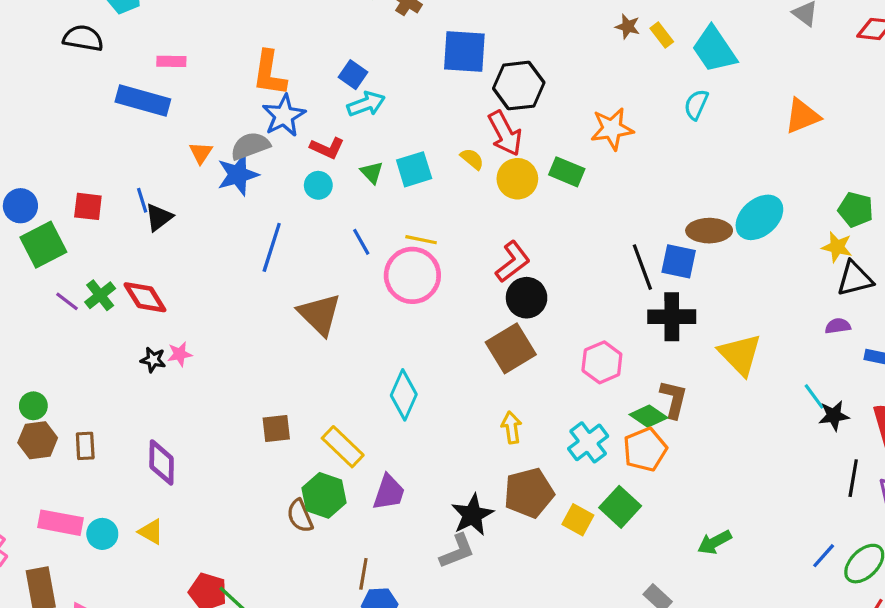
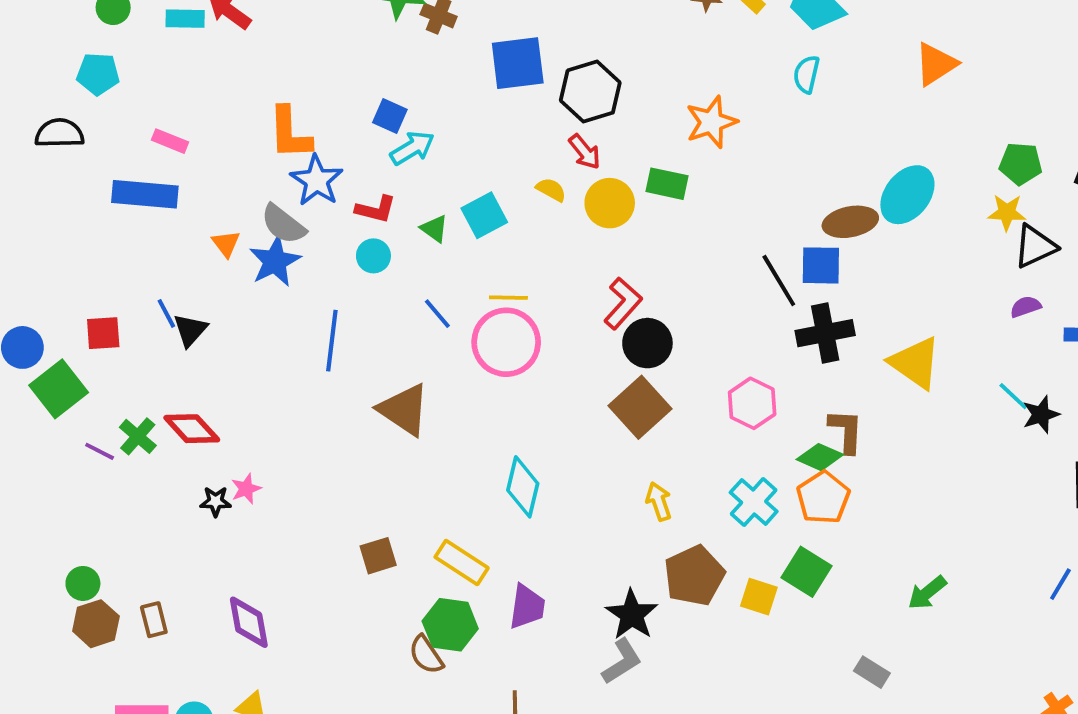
pink rectangle: (171, 61) -> (170, 141), turned 32
red arrow: (505, 133) -> (585, 152), size x0.7
gray semicircle: (250, 146) -> (283, 224), turned -111

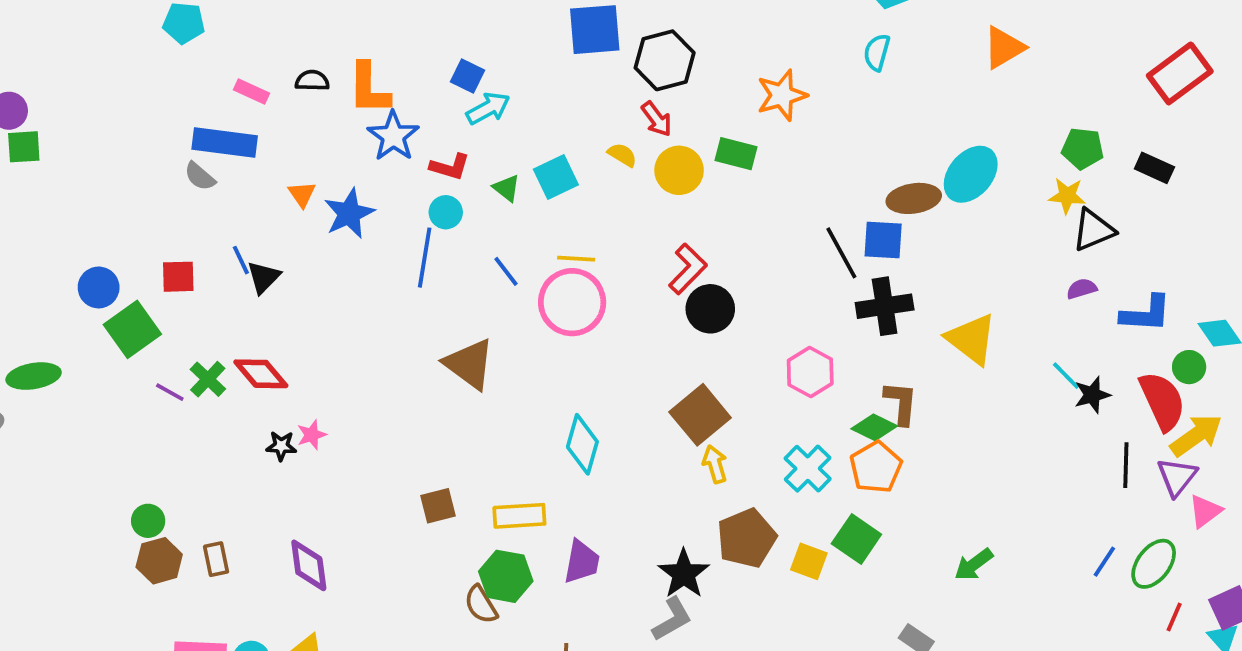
black semicircle: (59, 133) -> (312, 81), moved, size x0.7
gray semicircle: (283, 224) -> (200, 176), moved, size x0.7
blue line: (332, 341) -> (425, 258), moved
brown square: (640, 407) -> (700, 415), moved
yellow rectangle: (462, 562) -> (519, 516), turned -39

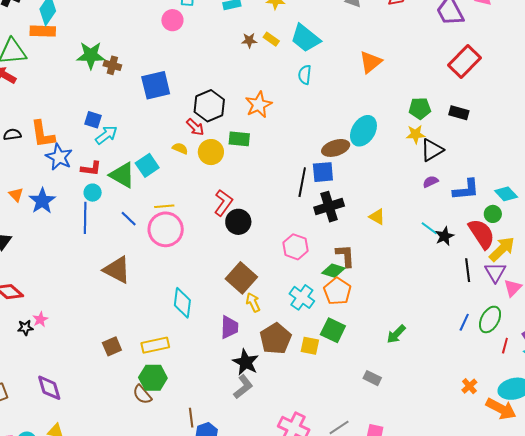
black hexagon: (665, 60) -> (209, 106), moved
green triangle: (507, 188) -> (122, 175), size x1.8
black line: (841, 253) -> (302, 182), turned 48
yellow triangle: (971, 339) -> (377, 217), size x0.6
purple trapezoid: (582, 562) -> (229, 327), moved

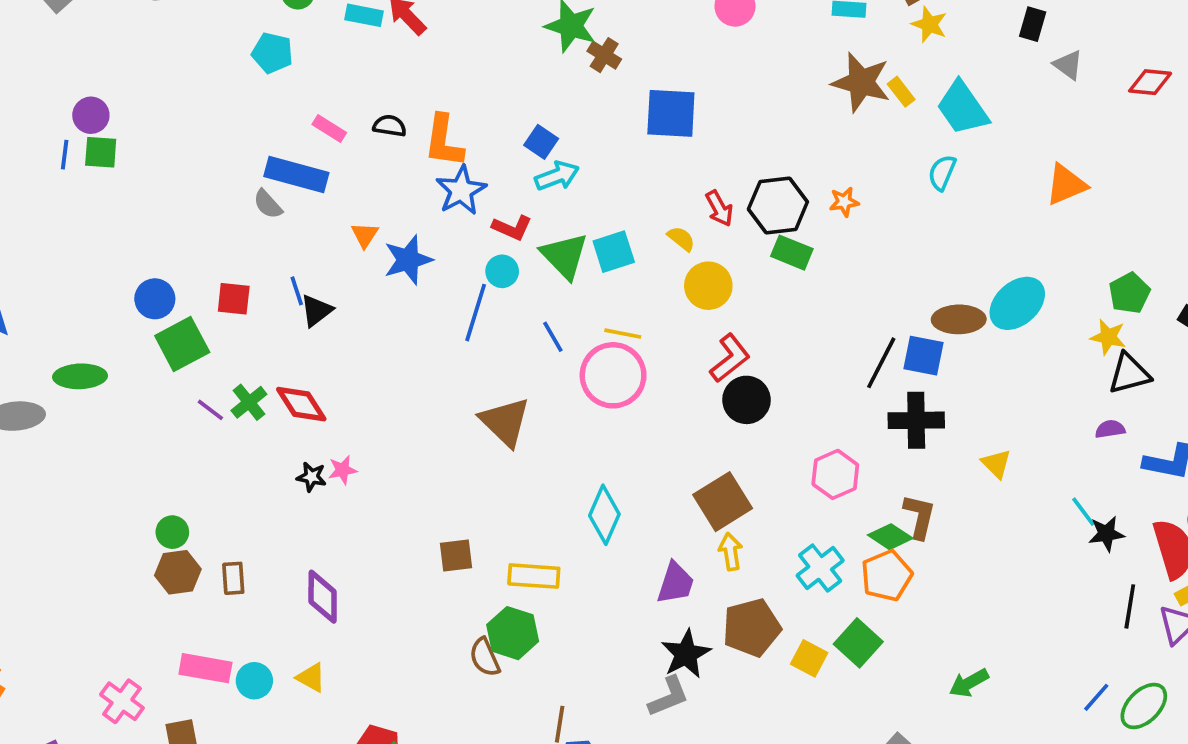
brown star: (249, 40) -> (861, 82), size x2.0
orange star: (259, 105) -> (844, 202), size x0.6
black hexagon: (209, 106) -> (778, 206), moved
green pentagon: (420, 108) -> (1129, 293), turned 30
yellow circle: (211, 152) -> (708, 286), moved

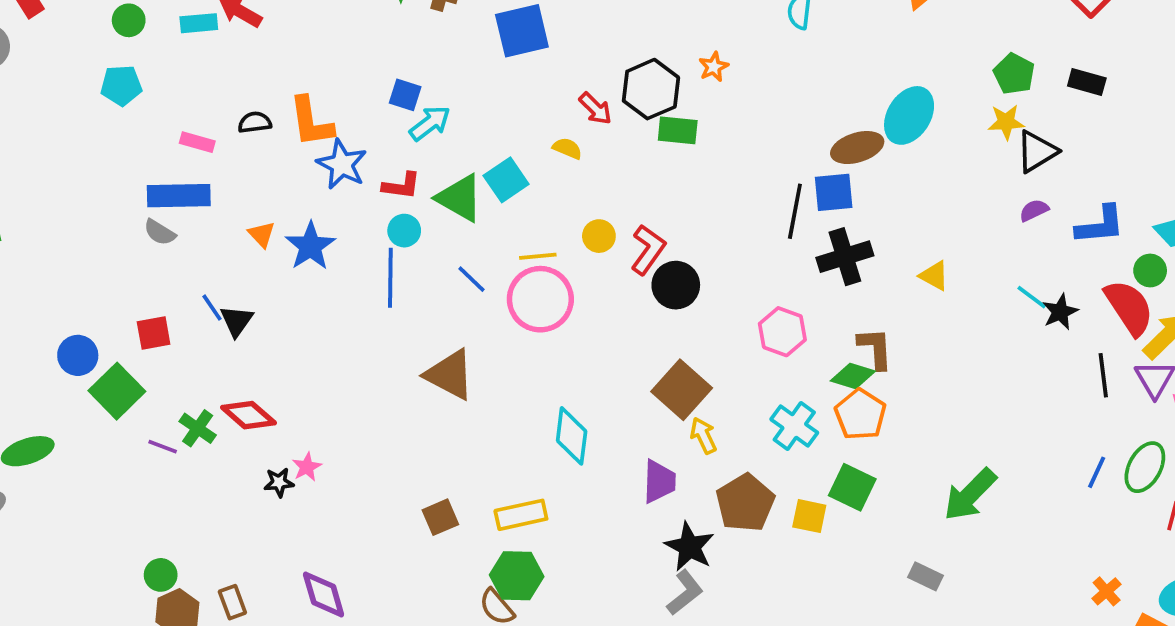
yellow circle: (708, 286) -> (599, 236), moved, size x0.7
green arrow: (969, 683) -> (970, 495), size x1.5

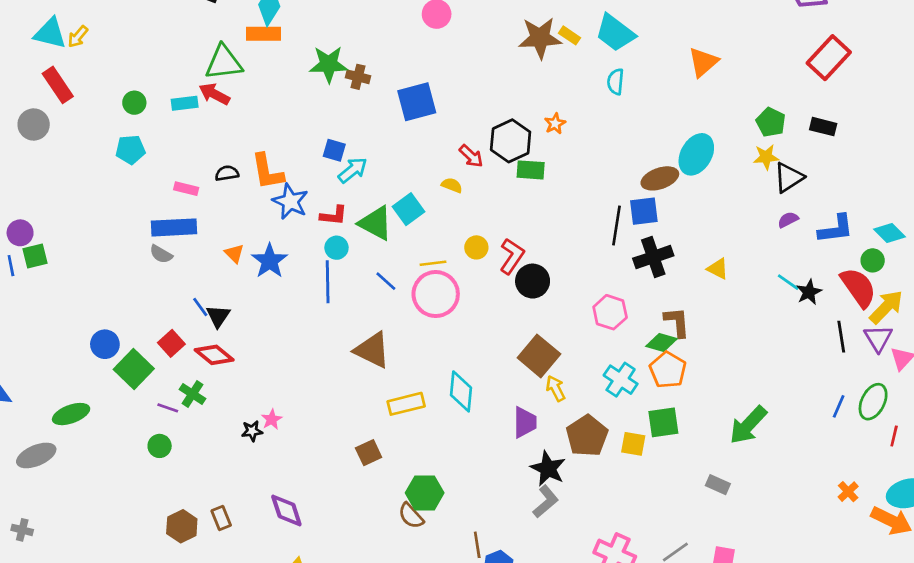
red square: (154, 333) -> (171, 343), moved, turned -30
red diamond: (248, 415) -> (214, 355), moved
green square: (852, 487) -> (663, 422), turned -32
yellow rectangle: (521, 515) -> (406, 404), moved
green circle: (161, 575) -> (160, 446), moved

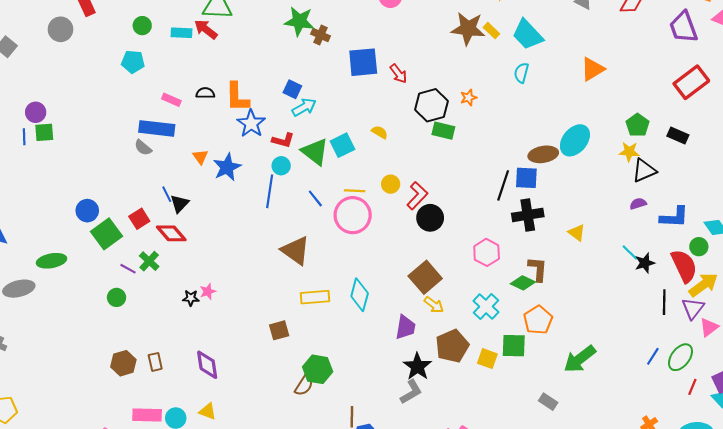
red arrow: (471, 156) -> (398, 74), moved
orange pentagon: (668, 370) -> (538, 320), moved
yellow arrow: (556, 388) -> (434, 305), turned 144
brown semicircle: (411, 516) -> (304, 385), turned -115

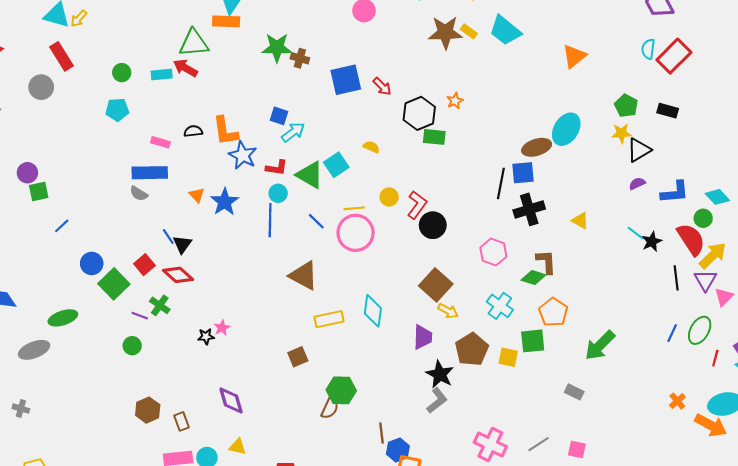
cyan semicircle: (521, 73) -> (648, 49), moved
blue line: (24, 137) -> (62, 226), moved, turned 56
brown rectangle: (155, 362) -> (181, 421), moved

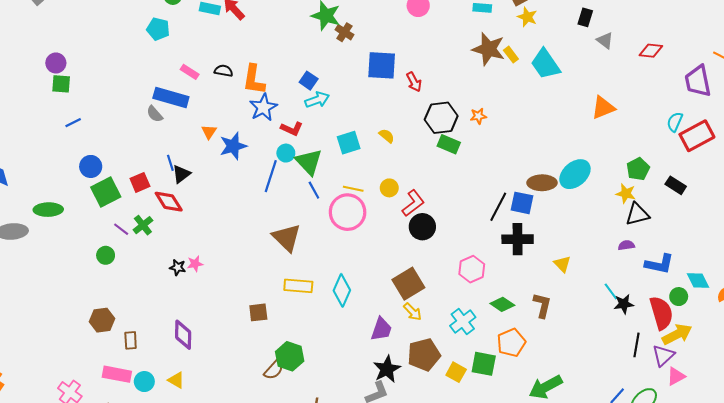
green triangle: (310, 175) -> (309, 162), moved
brown L-shape: (546, 262) -> (542, 305), moved

